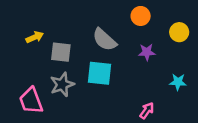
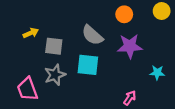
yellow circle: (179, 32) -> (162, 11), moved
purple star: (147, 52) -> (130, 46), size x1.6

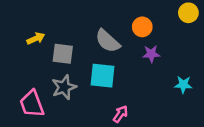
orange circle: (124, 14) -> (142, 27), moved
purple star: (130, 46) -> (151, 54), size x0.6
pink arrow: (130, 98) -> (120, 114), moved

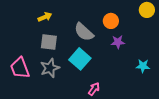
yellow arrow: (36, 38) -> (45, 17), moved
cyan square: (102, 76) -> (80, 59), turned 35
pink trapezoid: (32, 104) -> (20, 68), moved

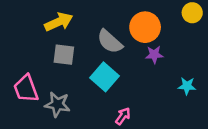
yellow arrow: (45, 17) -> (59, 22), size x1.5
orange circle: (111, 21) -> (145, 27), size x1.5
gray star: (50, 68) -> (57, 104), moved, turned 30

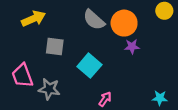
yellow arrow: (59, 22) -> (34, 19), moved
gray semicircle: (110, 42) -> (94, 20), moved
cyan star: (187, 86) -> (160, 98), moved

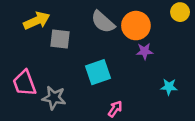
gray square: (55, 47) -> (60, 39), moved
cyan square: (89, 66) -> (98, 72), turned 30
cyan star: (160, 98) -> (169, 87), moved

